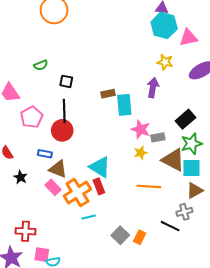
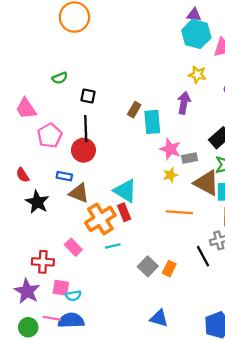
brown rectangle: (108, 94) -> (134, 110), turned -48
black star: (20, 177) -> (37, 202), size x1.5
pink rectangle: (53, 187) -> (73, 247), moved
black line: (170, 226) -> (203, 256), turned 36

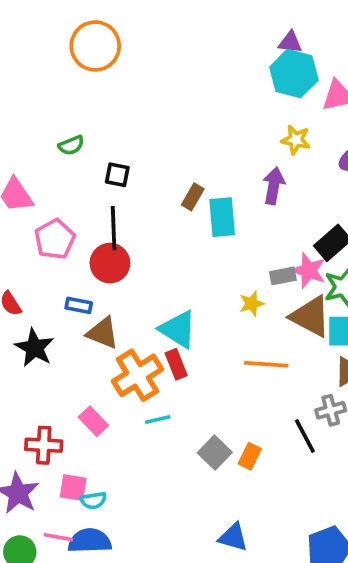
pink star: (170, 149) -> (309, 270), moved

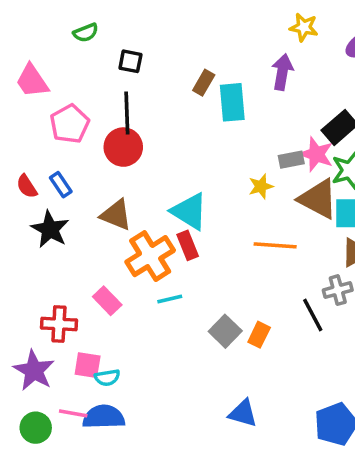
blue rectangle: (79, 305) -> (61, 185), moved, turned 45

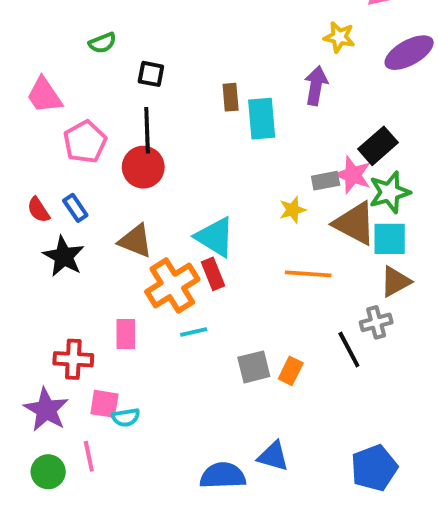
brown rectangle: (204, 83) -> (231, 97), turned -35
pink rectangle: (107, 301) -> (126, 334), turned 44
gray square: (225, 331) -> (254, 367), turned 32
pink line: (73, 413) -> (89, 456), turned 68
blue semicircle: (104, 417) -> (223, 476), moved

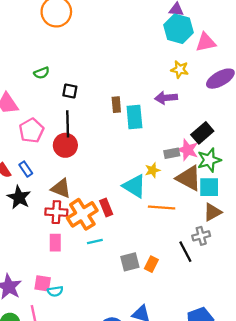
purple arrow: (316, 86) -> (166, 98), turned -105
cyan triangle: (215, 237) -> (134, 186), moved
red cross: (73, 359) -> (56, 212), moved

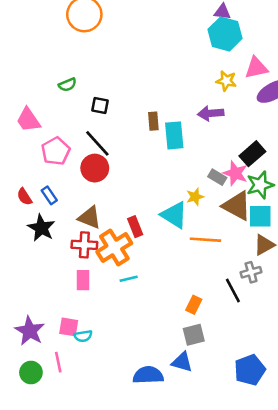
pink triangle: (206, 42) -> (256, 68), moved
black line: (68, 124) -> (97, 143), turned -40
gray rectangle: (172, 153) -> (217, 177), turned 42
red rectangle: (106, 208) -> (135, 227), moved
gray square: (130, 262) -> (194, 335), moved

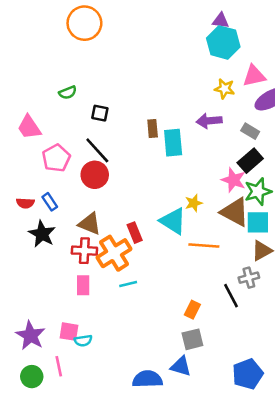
gray rectangle: (217, 177) -> (250, 131), moved
red semicircle: (24, 197) -> (25, 203), turned -54

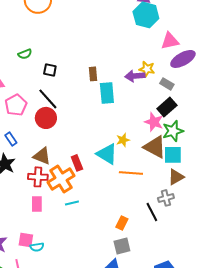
yellow star: (225, 89) -> (147, 69), moved
brown rectangle: (153, 129) -> (93, 74), moved

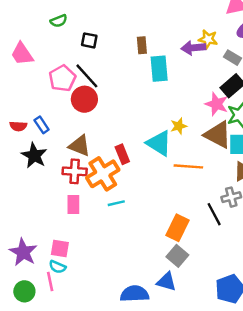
pink pentagon: (16, 105) -> (62, 78), moved
orange rectangle: (122, 223) -> (177, 228), size x1.5
gray square: (122, 246) -> (177, 256), turned -36
cyan semicircle: (37, 247) -> (57, 267), moved, turned 32

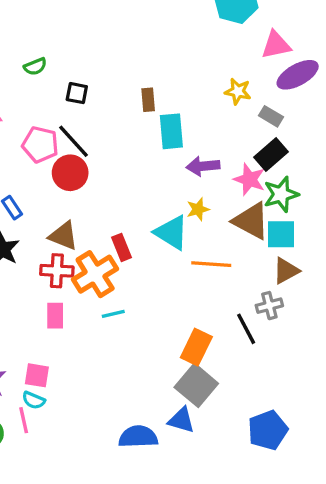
purple arrow: (193, 48) -> (203, 166), moved
pink pentagon: (62, 78) -> (40, 145), turned -30
gray square: (177, 256) -> (196, 385), size x1.4

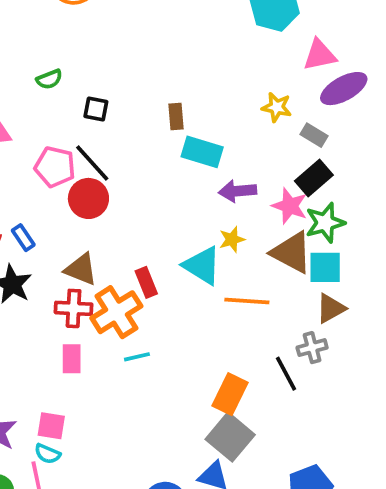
cyan rectangle: (171, 131) -> (202, 152), turned -68

